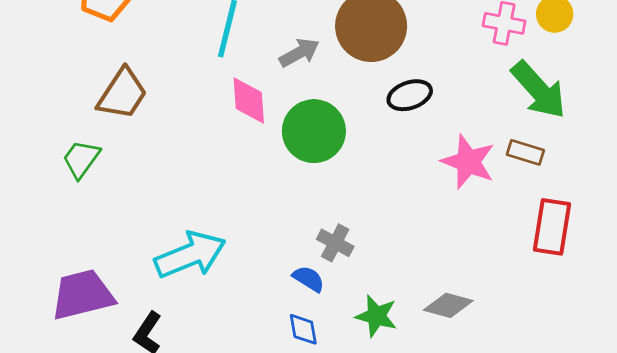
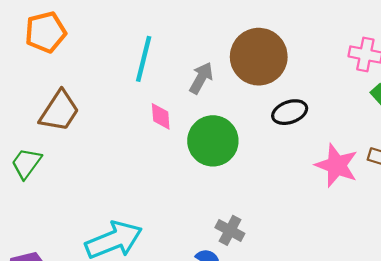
gray arrow: (299, 53) -> (201, 78), turned -32
pink diamond: (249, 101) -> (161, 116), size x0.7

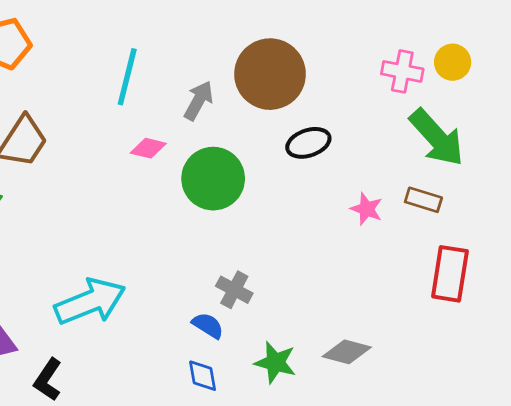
pink diamond: (161, 116) -> (148, 148), turned -72
pink star: (337, 165) -> (367, 209), size x0.6

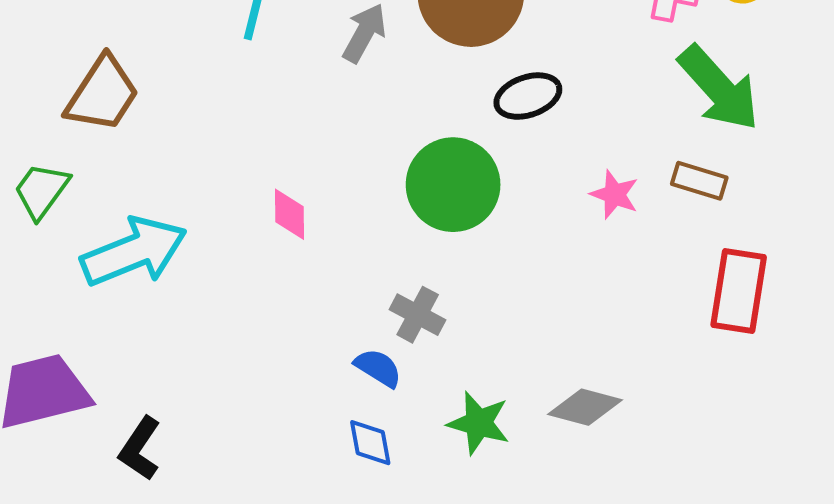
pink diamond: (148, 148) -> (290, 214), moved, turned 76
green circle: (213, 179) -> (453, 185), moved
cyan arrow: (90, 302) -> (134, 252), moved

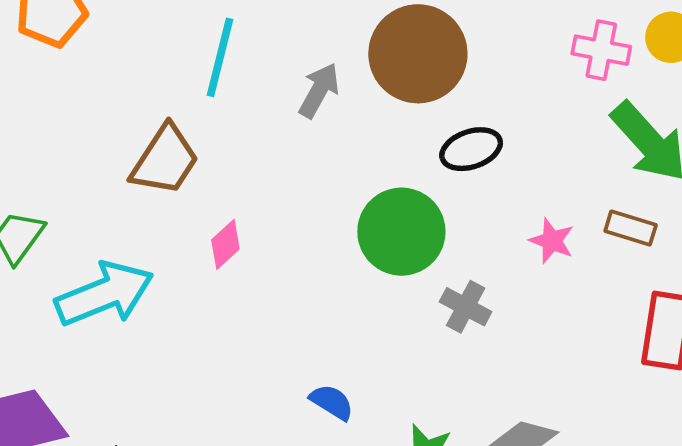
brown trapezoid: (102, 94) -> (165, 160), moved
pink diamond: (290, 214) -> (225, 244), moved, turned 48
gray cross: (418, 315) -> (466, 307), moved

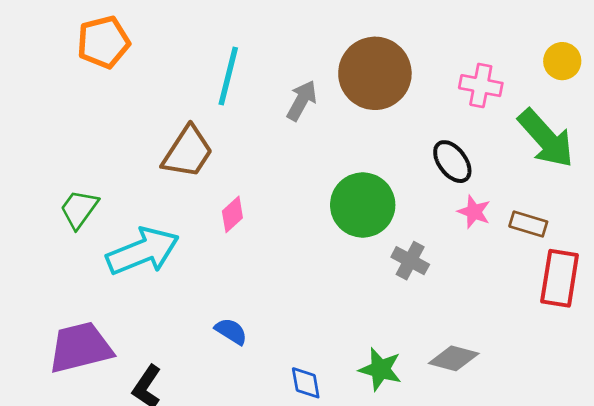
pink cross: (601, 50) -> (481, 86), moved
black ellipse: (471, 149) -> (452, 162), moved, turned 72
brown rectangle: (631, 228) -> (528, 224), moved
blue semicircle: (332, 402) -> (231, 331), moved

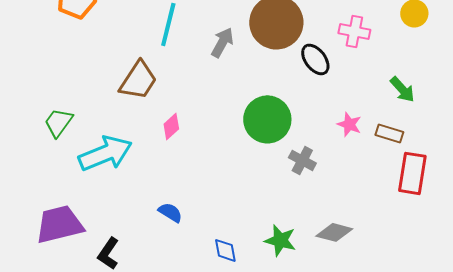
green arrow: (546, 138) -> (402, 89), moved, size x0.6
black ellipse: (452, 162) -> (315, 59), moved

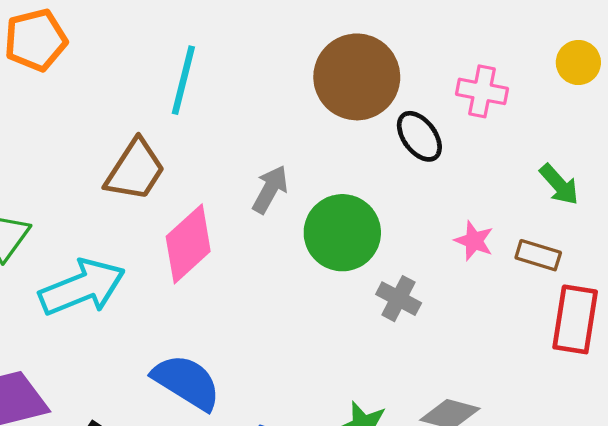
gray arrow: (222, 42) -> (270, 189), moved
pink diamond: (171, 126) -> (188, 244), size x1.8
blue semicircle: (170, 212) -> (187, 382), size x1.8

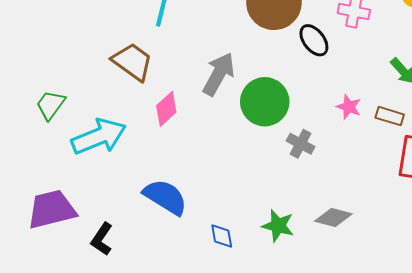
brown trapezoid: (135, 170) -> (133, 62), turned -87
gray arrow: (270, 189) -> (219, 74), size x1.4
pink diamond: (188, 244) -> (166, 109), size x0.7

